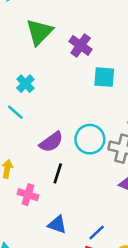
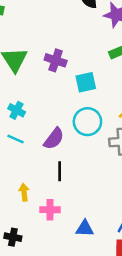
cyan circle: (90, 139) -> (87, 122), moved
purple semicircle: (51, 142) -> (54, 139), moved
black line: (58, 173) -> (60, 171), moved

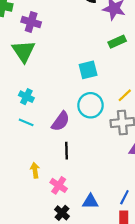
purple cross: (56, 60) -> (31, 22), moved
pink cross: (50, 210) -> (59, 185), turned 35
black cross: (13, 237) -> (62, 213), moved, turned 32

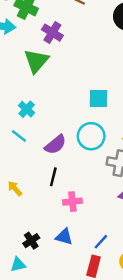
yellow arrow: (35, 170) -> (15, 189), turned -48
pink cross: (59, 185) -> (72, 202), moved, turned 35

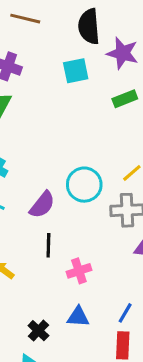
cyan square: (99, 98) -> (76, 71), moved

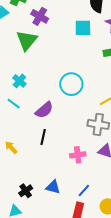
cyan circle: (84, 185) -> (71, 84), moved
pink cross: (79, 271) -> (78, 155), moved

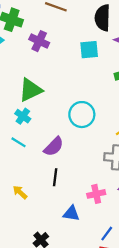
green triangle: (27, 40) -> (30, 90), moved, turned 30
blue triangle: (53, 187) -> (71, 213), moved

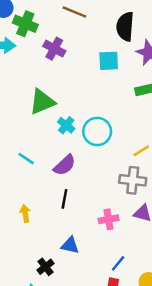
cyan cross: (23, 116) -> (66, 125), moved
yellow arrow: (20, 192) -> (25, 214), turned 35
blue triangle: (71, 213) -> (70, 245), moved

